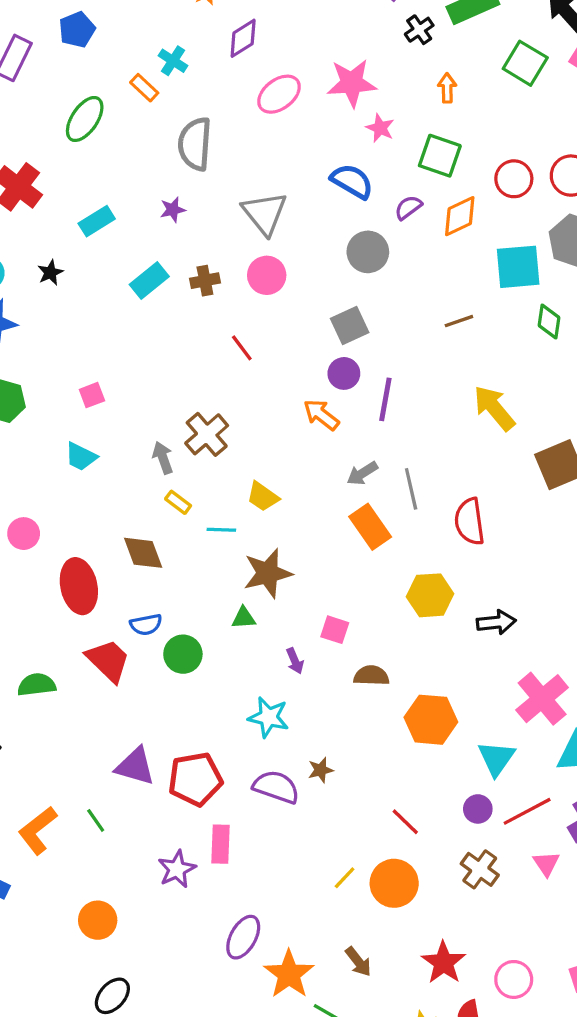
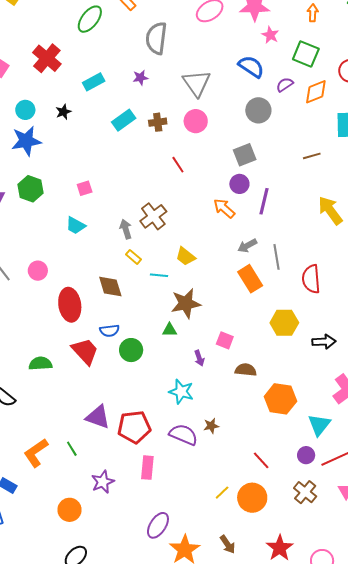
purple star: (177, 869) -> (103, 482), moved

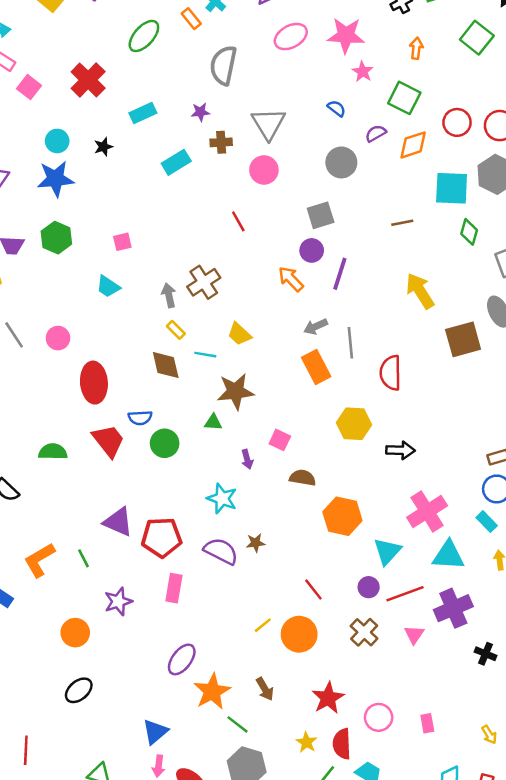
blue semicircle: (251, 67) -> (336, 108), size x0.6
brown cross: (158, 122) -> (221, 142), moved
brown diamond: (110, 287) -> (166, 365), moved

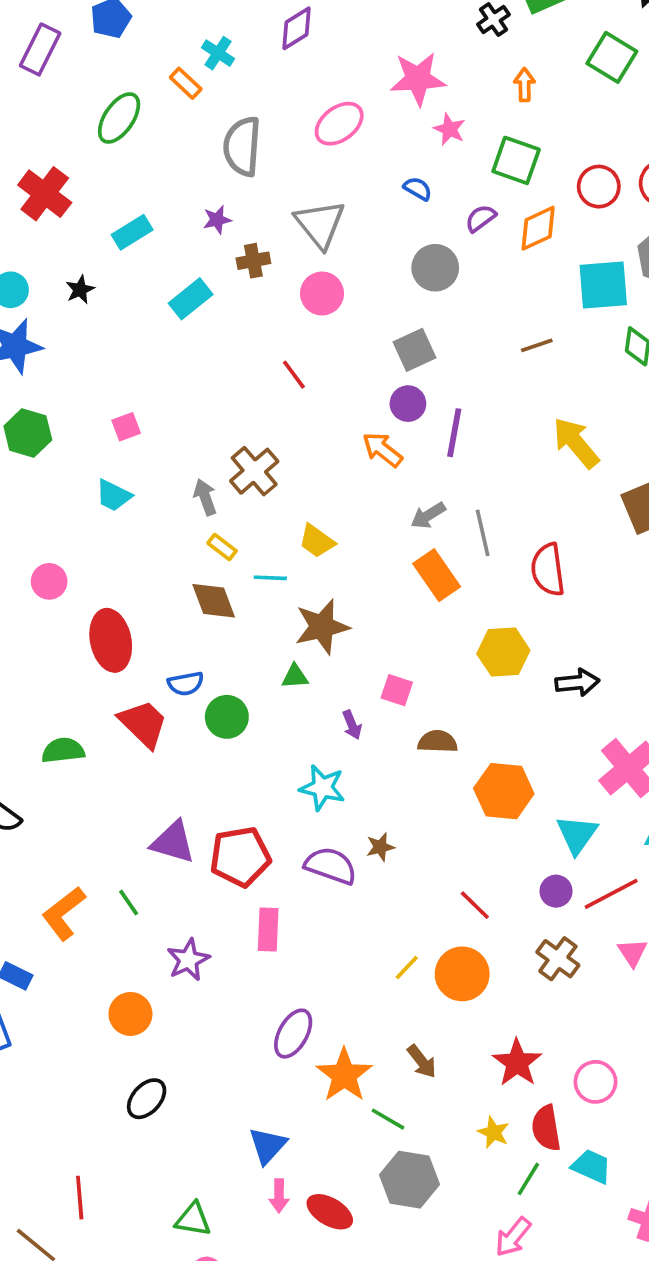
pink ellipse: (291, 37) -> (339, 124), moved

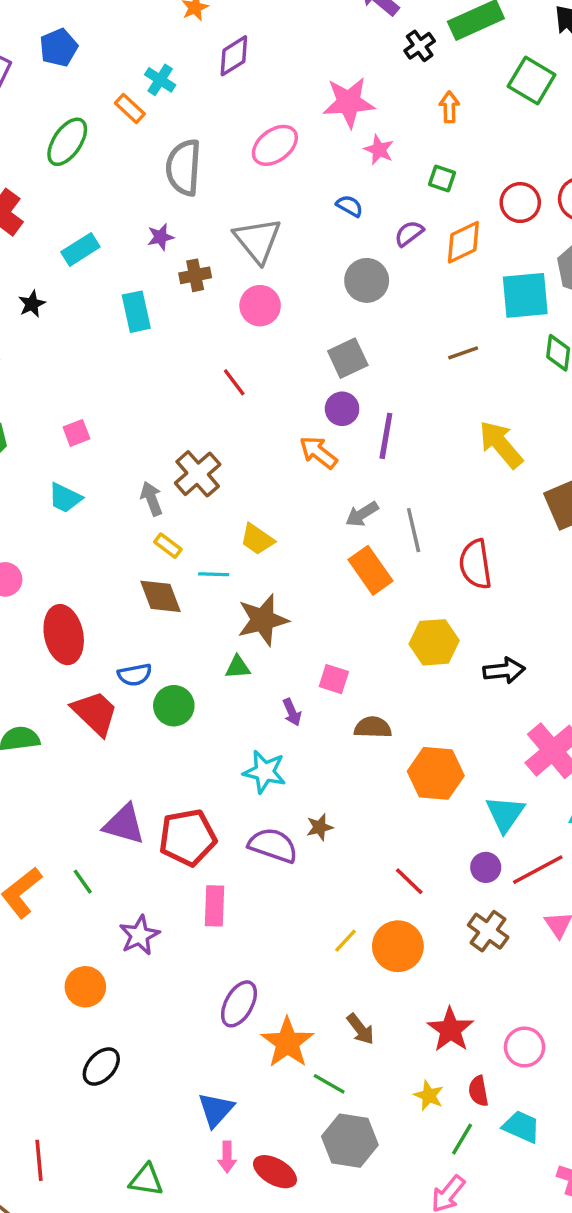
green square: (516, 160) -> (442, 179), size x0.6
cyan rectangle: (191, 299) -> (136, 312), turned -63
red semicircle: (546, 1128) -> (478, 1091), size x0.7

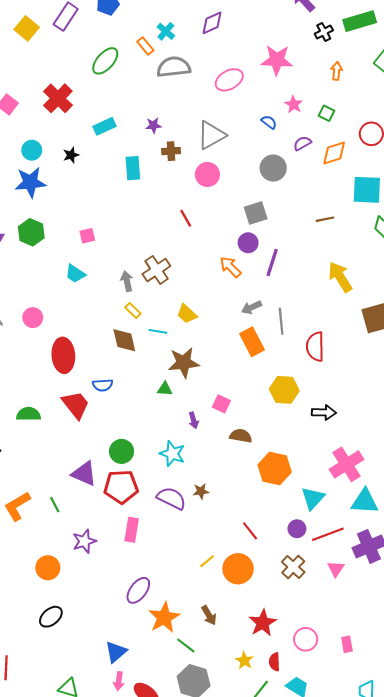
pink star: (379, 150) -> (294, 104), moved
gray semicircle: (184, 167) -> (174, 67), moved, turned 72
gray triangle: (258, 240) -> (211, 135), turned 32
green circle: (174, 706) -> (122, 451), moved

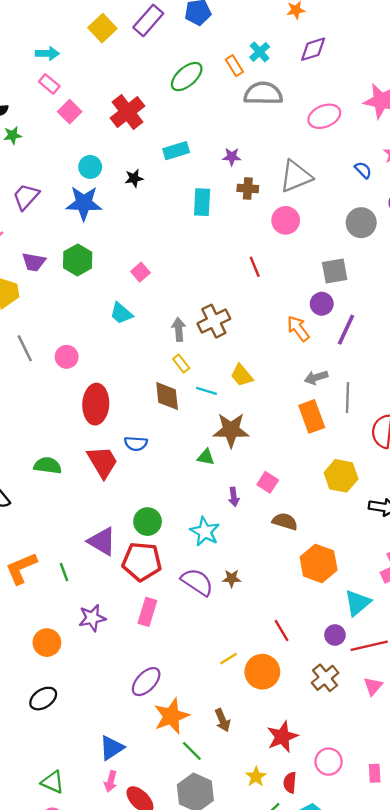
pink square: (87, 236) -> (140, 272), turned -35

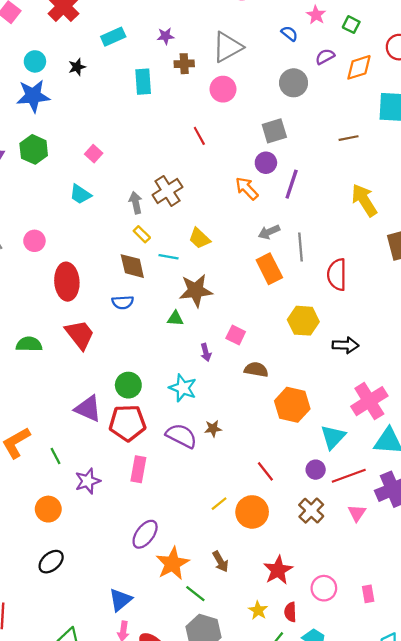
blue semicircle: (136, 444) -> (123, 302), moved
green line: (64, 572) -> (56, 456), moved

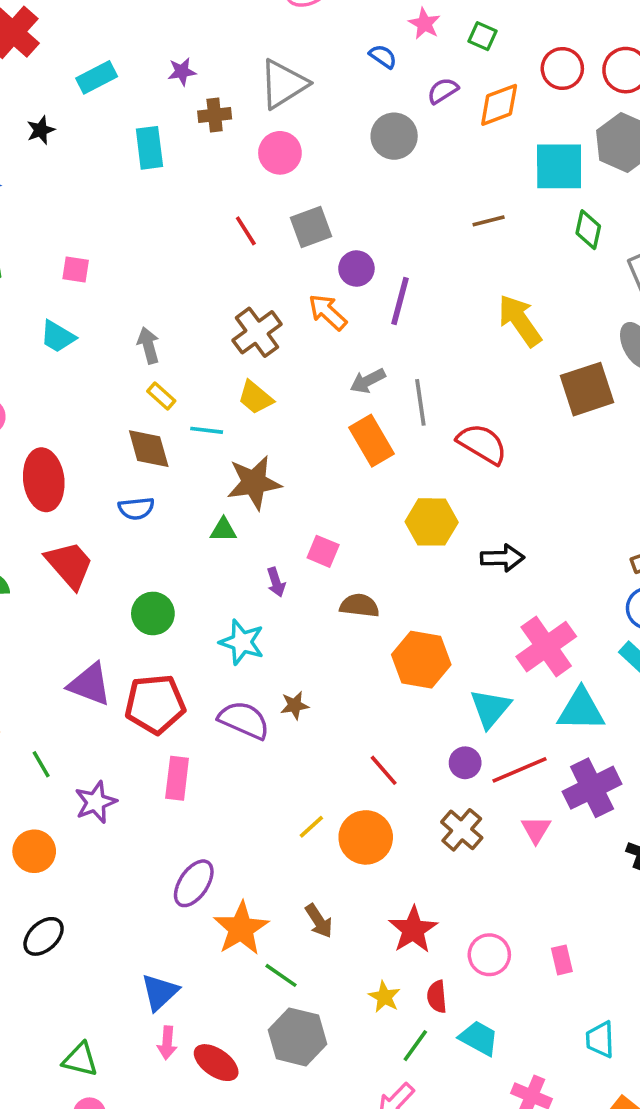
gray square: (274, 131) -> (311, 227), moved
pink square: (94, 154) -> (76, 269), turned -30
brown cross: (167, 191) -> (257, 332), moved
red semicircle: (337, 275) -> (482, 444), turned 124
green circle: (128, 385) -> (153, 613), moved

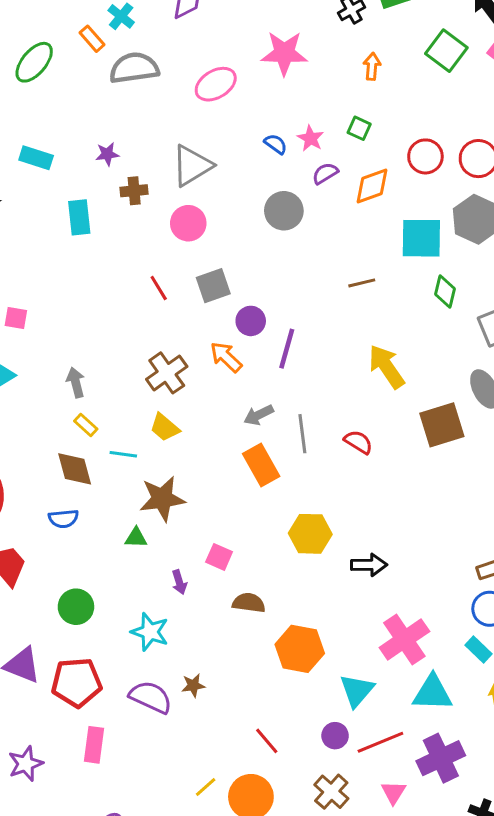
pink star: (424, 24) -> (311, 138), moved
cyan rectangle: (97, 77) -> (36, 158), turned 44
red semicircle: (482, 444) -> (358, 442), moved, size x0.7

